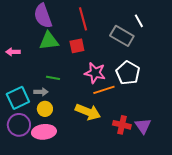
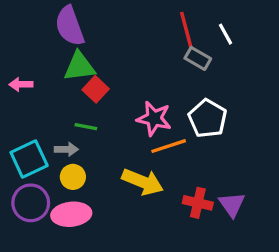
red line: (83, 19) -> (186, 31), moved
gray rectangle: (122, 36) -> (198, 58), size x0.7
red square: (77, 46) -> (96, 89), moved, turned -35

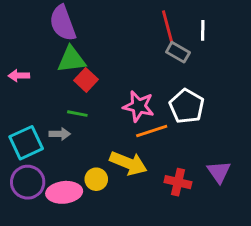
white line: (225, 34) -> (203, 30), turned 30
yellow circle: (73, 177) -> (96, 179), moved
purple triangle: (232, 204) -> (219, 172), moved

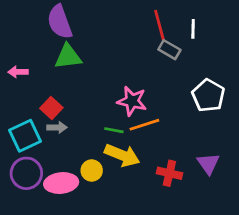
red square: (86, 80) -> (51, 108), moved
white pentagon: (187, 106) -> (208, 95), moved
green line: (77, 114) -> (114, 130), moved

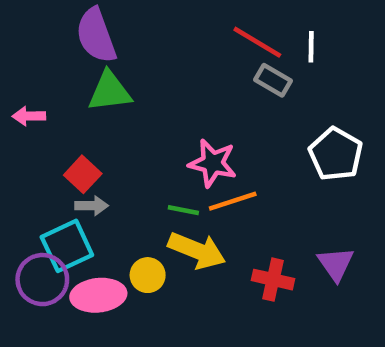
red line: (160, 26) -> (257, 42), turned -44
cyan square: (25, 136) -> (67, 246), moved

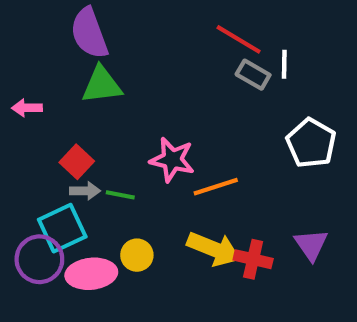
white line: (311, 47) -> (284, 64), moved
pink star: (213, 163) -> (172, 160), moved
green line: (183, 210) -> (120, 195), moved
yellow arrow: (197, 250) -> (214, 249), moved

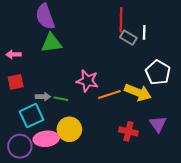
red line: (239, 39) -> (121, 20), turned 60
red square: (77, 162) -> (16, 82), moved, turned 35
yellow arrow: (214, 249) -> (138, 92), moved
yellow circle: (137, 255) -> (69, 129), size x1.5
purple circle: (39, 259) -> (20, 146), moved

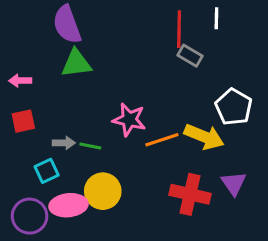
white line: (144, 32) -> (216, 18), moved
cyan square: (31, 116) -> (47, 171), size x0.7
red cross: (128, 131) -> (190, 194), size x1.4

